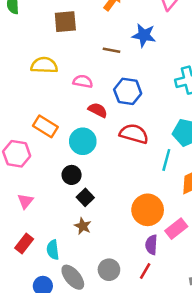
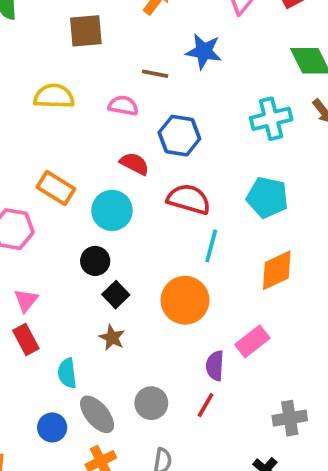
pink semicircle: (83, 81) -> (123, 106), moved
cyan line: (166, 160) -> (211, 246), moved
orange circle: (148, 210) -> (185, 300), moved
red rectangle: (24, 244) -> (26, 340), moved, turned -66

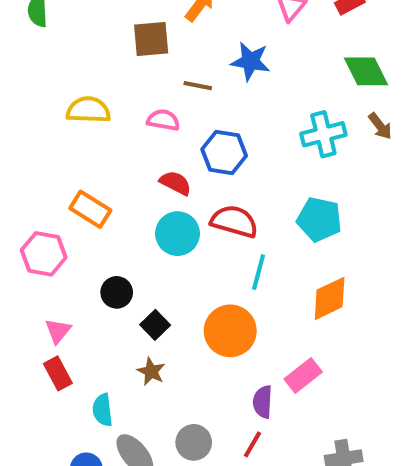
brown square: (86, 31) -> (151, 39), moved
cyan circle: (112, 210) -> (177, 234), moved
black circle: (95, 261) -> (117, 292), moved

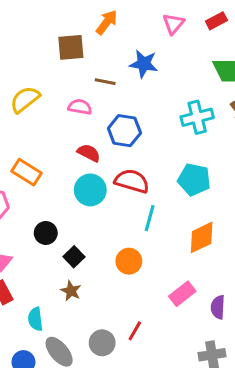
yellow semicircle: (88, 110) -> (25, 99), turned -40
orange circle: (230, 331) -> (129, 261), size x0.7
purple semicircle: (263, 402) -> (218, 307), moved
red line: (252, 444) -> (135, 331), moved

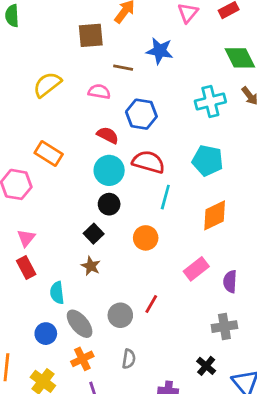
black circle: (46, 233) -> (109, 204), moved

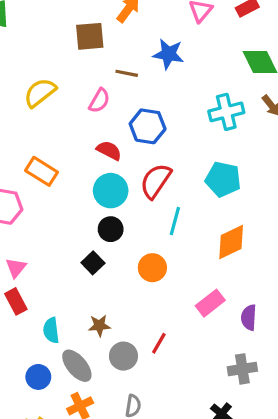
pink semicircle: (99, 92) -> (99, 101), turned 110
red semicircle: (148, 162) -> (156, 181), turned -72
brown star: (91, 266) -> (99, 326), moved, turned -30

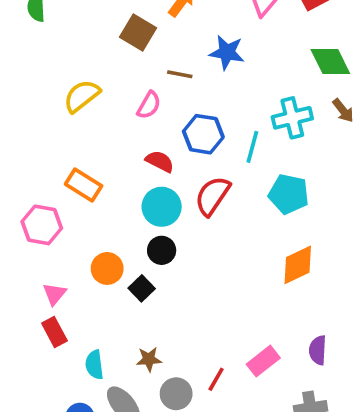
brown square: (90, 36) -> (138, 32), turned 36
cyan line: (175, 221) -> (252, 147), moved
orange circle: (152, 268) -> (107, 268), moved
pink rectangle: (210, 303) -> (263, 361), moved

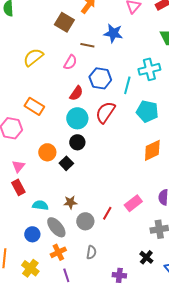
red semicircle: (160, 161) -> (76, 93), turned 98
cyan semicircle: (94, 365) -> (40, 205), turned 105

